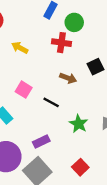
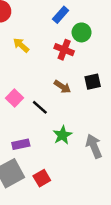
pink square: (24, 90) -> (15, 98), moved
red square: (80, 167) -> (42, 178), moved

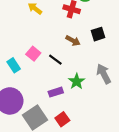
purple rectangle: (21, 144) -> (56, 92), moved
gray arrow: (94, 146) -> (104, 74), moved

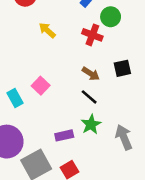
black line: (55, 60) -> (89, 97), moved
gray arrow: (104, 74) -> (124, 137), moved

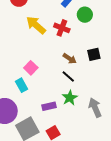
yellow arrow: (47, 30) -> (36, 25), size x1.5
red cross: (92, 35) -> (62, 28), moved
cyan rectangle: (15, 98) -> (21, 85), moved

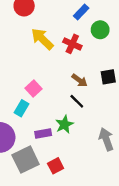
cyan rectangle: (21, 85) -> (22, 108), turned 56
green star: (70, 98) -> (64, 124), moved
purple rectangle: (49, 106) -> (43, 133), moved

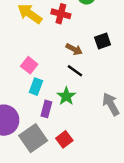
cyan rectangle: (22, 108) -> (36, 87), moved
purple rectangle: (43, 133) -> (46, 109), turned -56

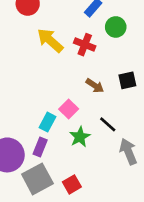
pink square: (29, 65) -> (69, 109), moved
black line: (75, 71) -> (108, 124), moved
purple rectangle: (46, 109) -> (40, 147), moved

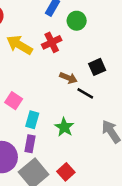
red cross: (85, 45) -> (52, 42), turned -36
pink square: (69, 109) -> (14, 101), moved
black line: (108, 124) -> (85, 93), moved

